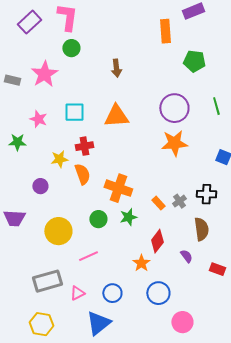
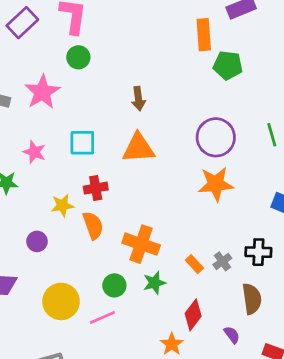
green pentagon: (194, 61) -> (228, 65), moved
brown arrow: (116, 68) -> (138, 99), moved
pink line: (88, 256) -> (102, 317), moved

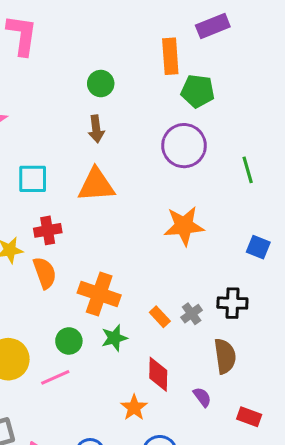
green circle: (78, 57) -> (101, 84), moved
purple circle: (216, 137) -> (184, 146), moved
red diamond: (193, 315) -> (158, 374), turned -36

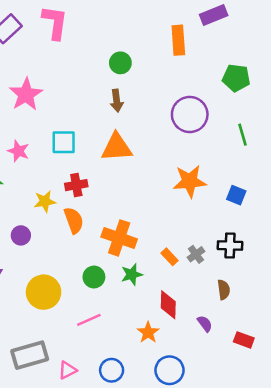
green pentagon: (198, 91) -> (236, 78), moved
blue square: (258, 247) -> (236, 195), moved
brown semicircle: (225, 356) -> (224, 290), size x0.7
pink line: (55, 377) -> (89, 320), moved

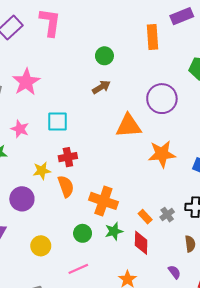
brown arrow: (117, 101) -> (101, 87), turned -114
orange triangle: (117, 147) -> (128, 126), moved
purple circle: (21, 235) -> (22, 199), size x1.5
yellow circle: (44, 292) -> (41, 246), size x0.7
red diamond: (168, 305) -> (141, 243), moved

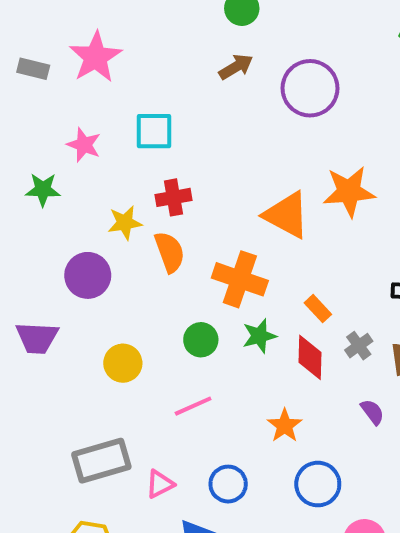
purple circle: (162, 99) -> (310, 88), moved
orange triangle: (128, 126) -> (287, 215), moved, turned 32
gray cross: (167, 215) -> (359, 346), moved

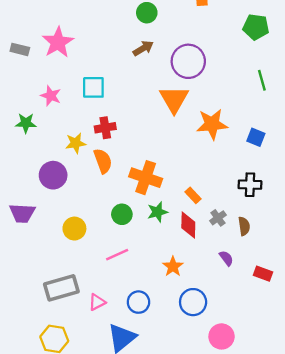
orange triangle: (287, 215) -> (174, 99), moved, turned 32

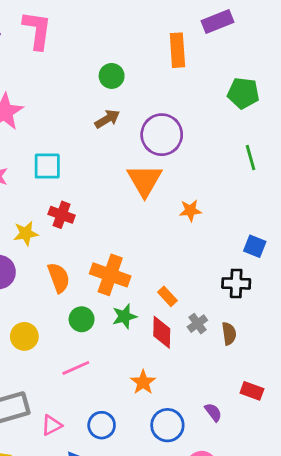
orange star: (212, 124) -> (190, 210), size x0.6
red cross: (105, 128) -> (62, 215), turned 30
blue square: (256, 137) -> (255, 246), moved
orange semicircle: (103, 161) -> (59, 278), moved
purple semicircle: (226, 258) -> (213, 412), moved

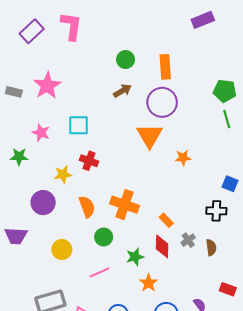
orange rectangle: (177, 50) -> (165, 67), moved
green pentagon: (243, 93) -> (225, 91), moved
green star: (124, 316) -> (135, 257), moved

